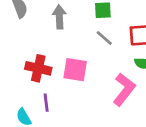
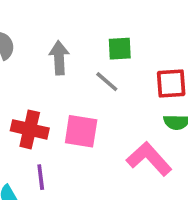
gray line: (104, 38) -> (107, 82), moved
pink L-shape: (124, 89) -> (149, 159), turned -80

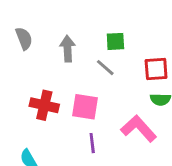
purple line: (41, 177) -> (92, 143), moved

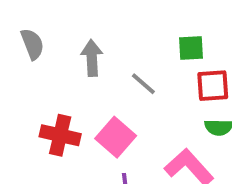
green square: (115, 41) -> (191, 48), moved
pink square: (85, 107) -> (116, 137), turned 32

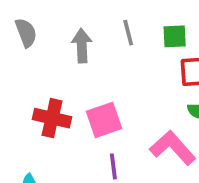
gray line: (143, 84) -> (128, 33), moved, turned 35
pink square: (116, 137) -> (104, 120), turned 30

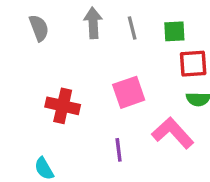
gray arrow: (82, 46) -> (93, 23), moved
pink square: (104, 120) -> (129, 92), moved

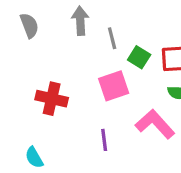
gray line: (132, 28) -> (112, 38), moved
green square: (174, 31) -> (139, 57), moved, turned 35

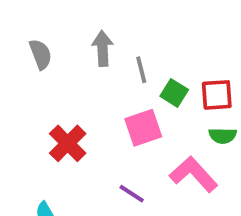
red cross: (52, 99) -> (68, 143), turned 32
purple line: (104, 140) -> (132, 194), turned -50

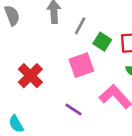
gray line: (141, 70) -> (80, 26), turned 42

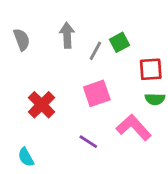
green square: (102, 42) -> (120, 42), moved, turned 30

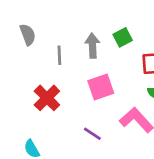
gray arrow: (67, 35) -> (92, 46), moved
gray line: (95, 51) -> (59, 55), moved, turned -30

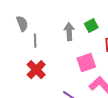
gray line: (59, 55) -> (35, 41), moved
pink square: (101, 87) -> (86, 63), moved

